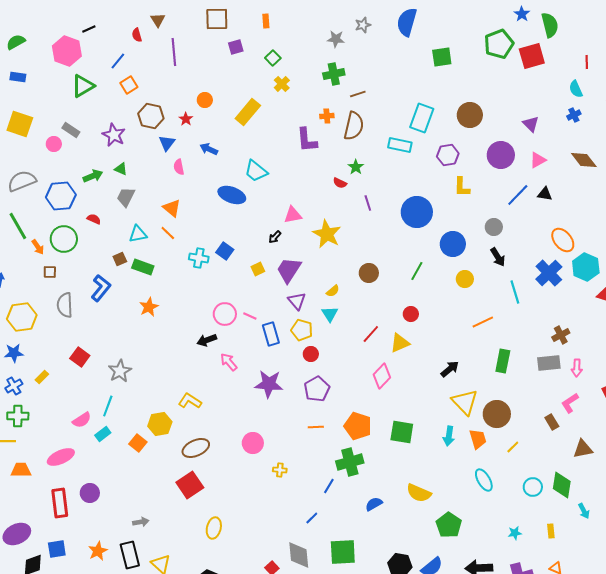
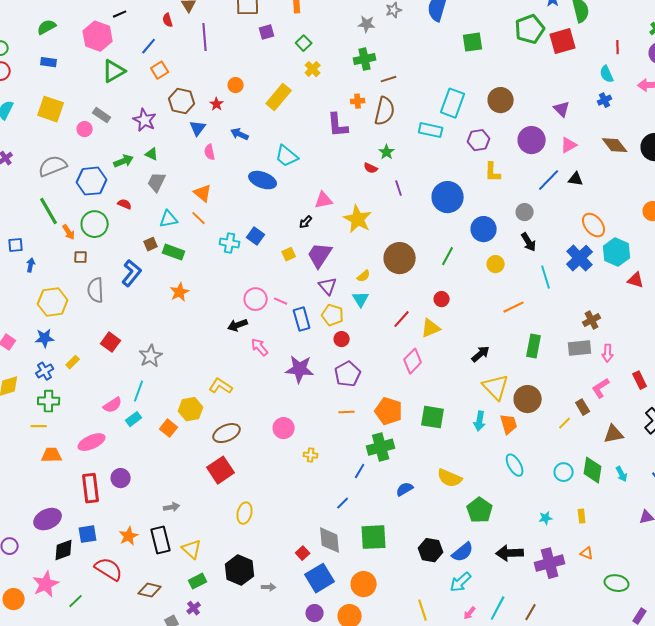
brown circle: (369, 273) -> (400, 258), size x1.6
yellow line: (513, 447) -> (565, 423), moved
cyan arrow: (584, 511) -> (622, 474), moved

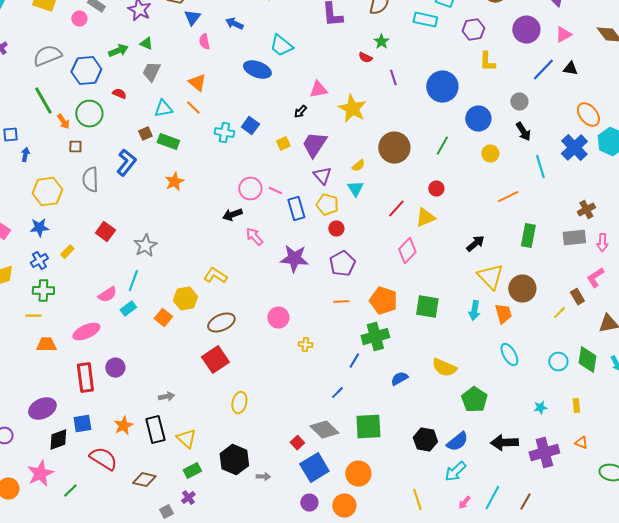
gray diamond: (330, 540) -> (324, 430), turned -40

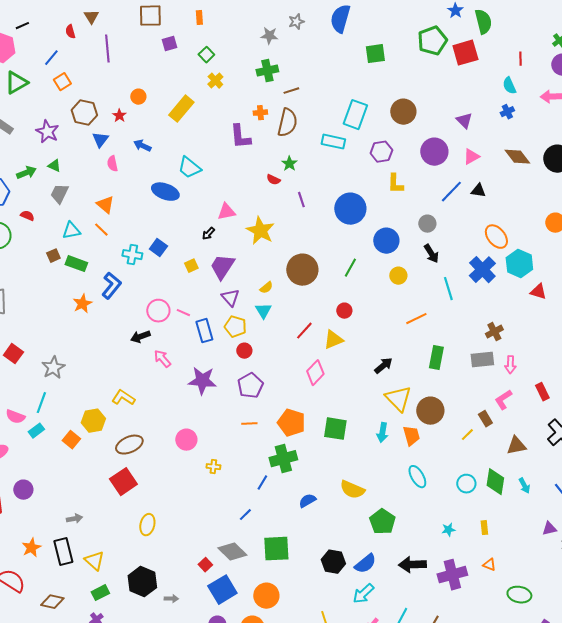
blue L-shape: (126, 163) -> (111, 286), moved
pink semicircle: (107, 295) -> (15, 417), turned 54

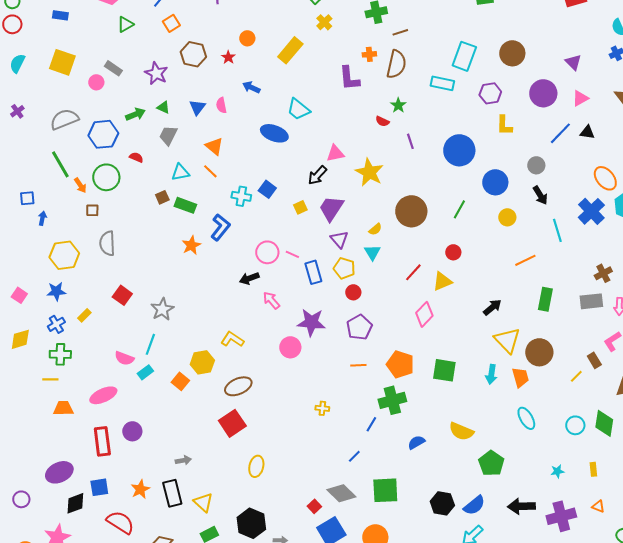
green triangle: (16, 83) -> (125, 24), size x0.7
blue triangle: (100, 140) -> (197, 107), moved
black arrow: (208, 234) -> (317, 175), size x1.5
pink circle: (186, 440) -> (290, 347), moved

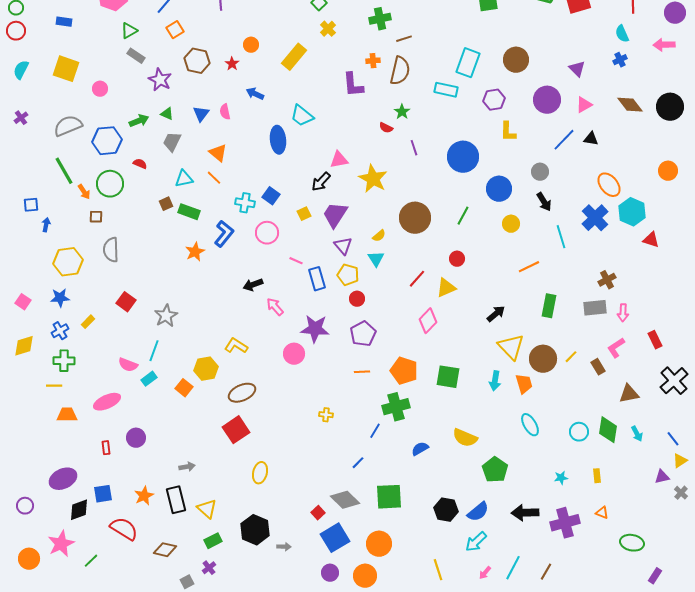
gray rectangle: (113, 68) -> (136, 56), moved
blue ellipse: (274, 133) -> (278, 140), turned 64
pink circle: (267, 252) -> (267, 233), moved
yellow line: (576, 376) -> (571, 357), moved
red rectangle: (102, 441) -> (106, 448), size x0.5

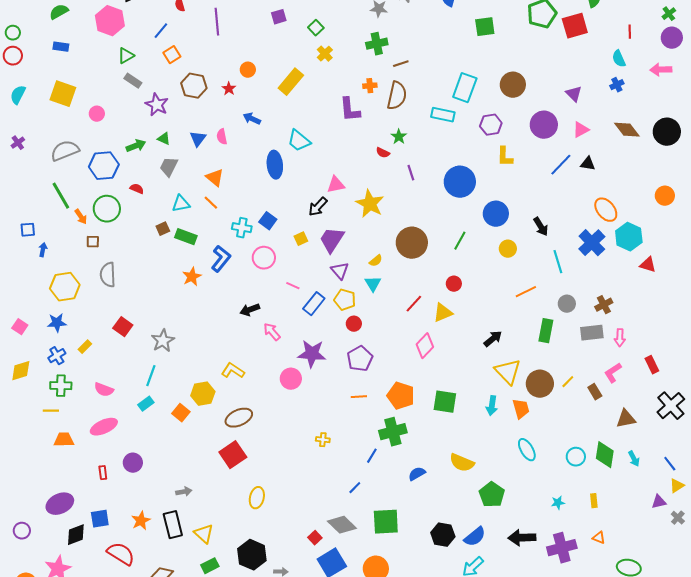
gray circle: (540, 172) -> (567, 304), moved
blue rectangle: (317, 279) -> (314, 304), turned 55
pink semicircle: (128, 365) -> (104, 390), moved

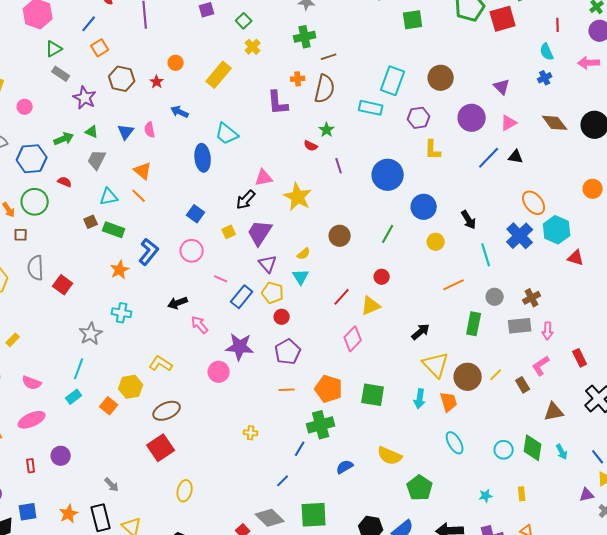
cyan cross: (242, 228) -> (122, 313), moved
brown circle: (412, 243) -> (340, 236), size x0.7
red square: (123, 327) -> (63, 285), moved
gray arrow: (184, 492) -> (112, 485), turned 56

